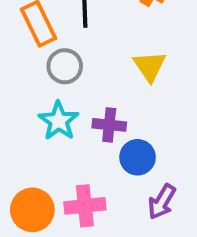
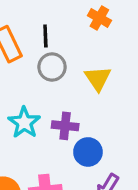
gray circle: (65, 66) -> (52, 67), moved

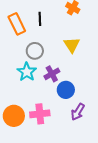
gray circle: (52, 67) -> (35, 51), moved
purple cross: (65, 126) -> (52, 74), turned -35

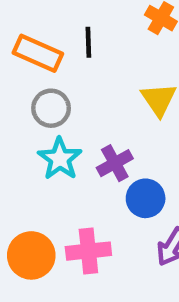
orange rectangle: (17, 24) -> (38, 53), turned -40
gray circle: (35, 51) -> (51, 108), moved

